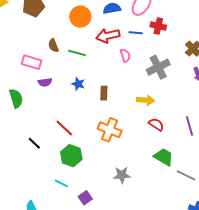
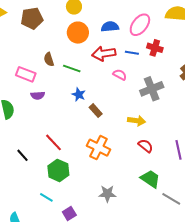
pink semicircle: (125, 55) -> (120, 75), turned -48
blue star: (78, 84) -> (79, 95), moved
brown rectangle: (104, 93) -> (96, 111), turned -48

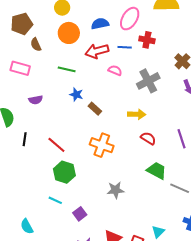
brown semicircle: (49, 59) -> (36, 44), moved
pink rectangle: (26, 74) -> (20, 68), moved
black line: (22, 155) -> (25, 139), moved, turned 56

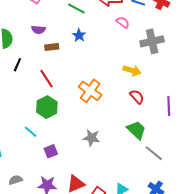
brown rectangle: (95, 109) -> (52, 47), moved, turned -64

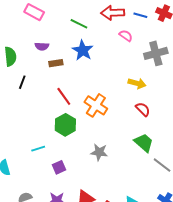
blue star: (79, 35) -> (83, 50), size x1.5
red line: (47, 79) -> (64, 96), moved
green hexagon: (47, 107) -> (65, 125), moved
cyan line: (31, 132) -> (38, 149), turned -56

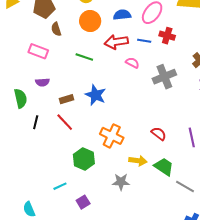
purple semicircle: (42, 46) -> (42, 82), moved
blue star: (83, 50) -> (96, 95), moved
yellow arrow: (137, 83) -> (138, 161), moved
red line: (64, 96) -> (65, 122), moved

